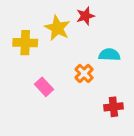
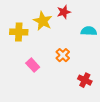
cyan semicircle: (109, 55) -> (89, 31), moved
red cross: (113, 107) -> (85, 80), turned 32

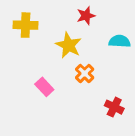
yellow star: (43, 21) -> (69, 45), moved
yellow cross: (19, 32) -> (26, 25), moved

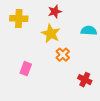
red star: (86, 16) -> (55, 12), moved
pink rectangle: (44, 87) -> (26, 69), moved, turned 64

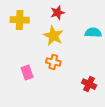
orange cross: (63, 55) -> (53, 62), moved, turned -32
pink rectangle: (26, 69) -> (27, 72), turned -40

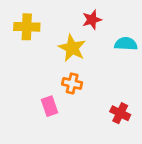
red star: (58, 13) -> (92, 20), moved
pink rectangle: (27, 72) -> (49, 106), moved

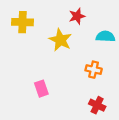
orange cross: (72, 83) -> (94, 70), moved
red cross: (120, 113) -> (97, 105), moved

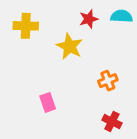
cyan semicircle: (105, 36) -> (121, 16), moved
orange cross: (94, 70) -> (108, 81), turned -35

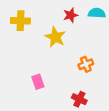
red cross: (112, 122) -> (79, 99), moved

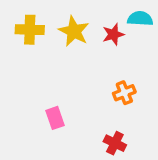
red star: (71, 15) -> (113, 34), moved
yellow star: (55, 37) -> (74, 31), moved

